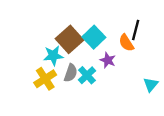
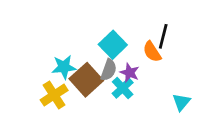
brown square: (70, 39) -> (86, 80), moved
gray semicircle: (71, 73) -> (109, 70), moved
cyan cross: (87, 75) -> (123, 88), moved

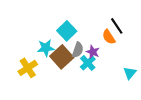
black line: (163, 36) -> (117, 26), turned -48
cyan square: (113, 45) -> (67, 31), moved
yellow cross: (54, 95) -> (28, 68), moved

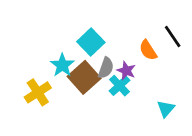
black line: (117, 26) -> (173, 37), moved
cyan star: (46, 48) -> (62, 65), turned -30
cyan triangle: (130, 73) -> (166, 109), moved

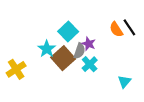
orange semicircle: (148, 50) -> (116, 29), moved
purple star: (126, 71) -> (89, 44), moved
yellow cross: (38, 92) -> (16, 69), moved

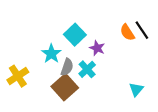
gray semicircle: (79, 51) -> (67, 67), moved
brown square: (63, 58) -> (65, 87), moved
cyan cross: (90, 64) -> (87, 69), moved

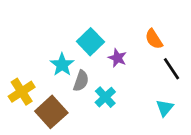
black line: (142, 30) -> (171, 69), moved
cyan cross: (87, 69) -> (105, 97), moved
brown square: (65, 87) -> (51, 112), moved

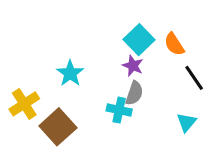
cyan square: (90, 42) -> (139, 40), moved
gray semicircle: (81, 81) -> (134, 93), moved
cyan cross: (105, 97) -> (119, 110), turned -35

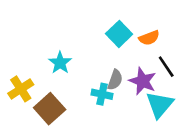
orange semicircle: (174, 44) -> (149, 38), turned -78
purple star: (133, 66) -> (143, 81), moved, size x1.5
cyan triangle: (186, 122) -> (160, 105), size x1.6

